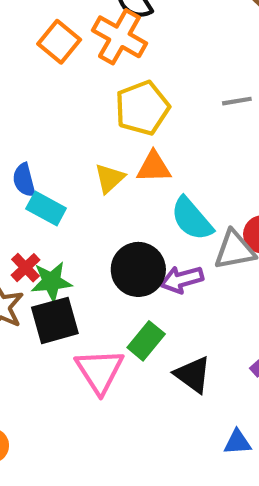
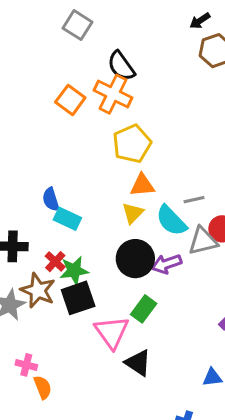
gray line: (237, 101) -> (194, 200), moved
yellow triangle: (110, 178) -> (133, 213), moved
black triangle: (193, 375) -> (138, 363), moved

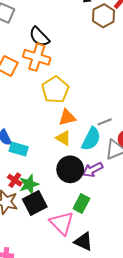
yellow triangle: (133, 213) -> (63, 138), turned -35
cyan semicircle: (171, 221) -> (91, 139), turned -100

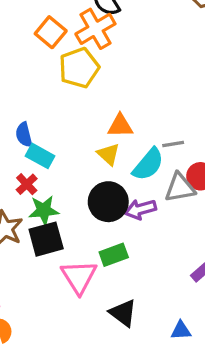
orange cross: (37, 57) -> (95, 29), turned 30
yellow pentagon: (55, 90) -> (79, 68), moved
red cross: (15, 180) -> (27, 184), moved
green rectangle: (81, 203) -> (114, 255), turned 30
black triangle: (83, 242) -> (123, 313), moved

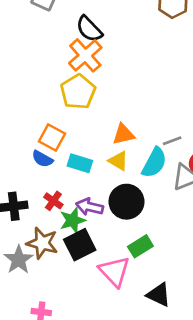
orange square: (51, 32) -> (52, 138), moved
blue semicircle: (24, 135) -> (42, 159), turned -35
cyan rectangle: (40, 156) -> (80, 163), moved
purple arrow: (140, 209) -> (90, 207), moved, turned 40

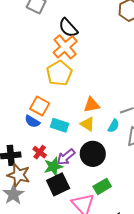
cyan semicircle: (154, 163) -> (114, 126), size x0.6
purple arrow: (90, 207) -> (66, 157), turned -54
brown star: (42, 243) -> (19, 175), moved

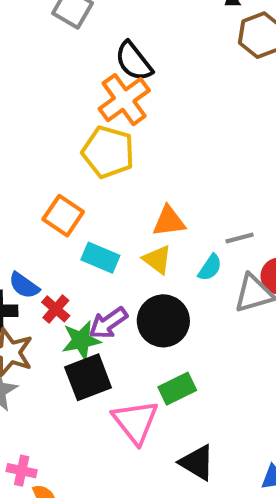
yellow pentagon: (59, 73) -> (108, 152), turned -30
blue semicircle: (32, 121) -> (24, 285), moved

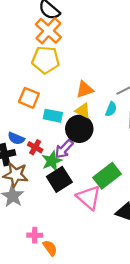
black circle: (163, 321) -> (79, 129), moved
green rectangle: (177, 389) -> (107, 176), size x1.4

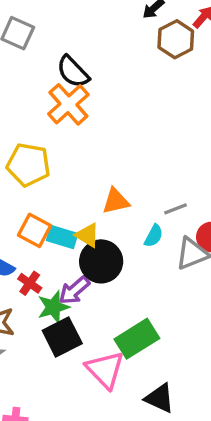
yellow pentagon: (46, 60) -> (28, 165), moved
orange square: (29, 98) -> (35, 230), moved
yellow triangle: (83, 111) -> (87, 235), moved

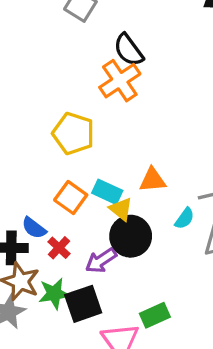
cyan rectangle: (62, 237) -> (107, 192), moved
green star: (53, 307) -> (54, 294), moved
green rectangle: (137, 339) -> (155, 315), size x0.7

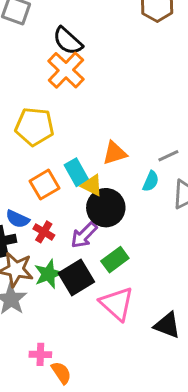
cyan rectangle: (107, 192) -> (76, 172), turned 48
orange square: (71, 198) -> (45, 185), turned 36
green rectangle: (155, 315) -> (115, 260), moved

